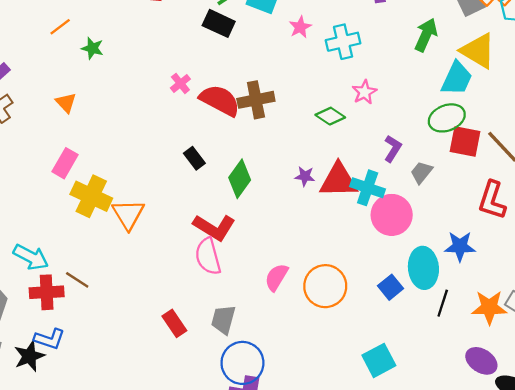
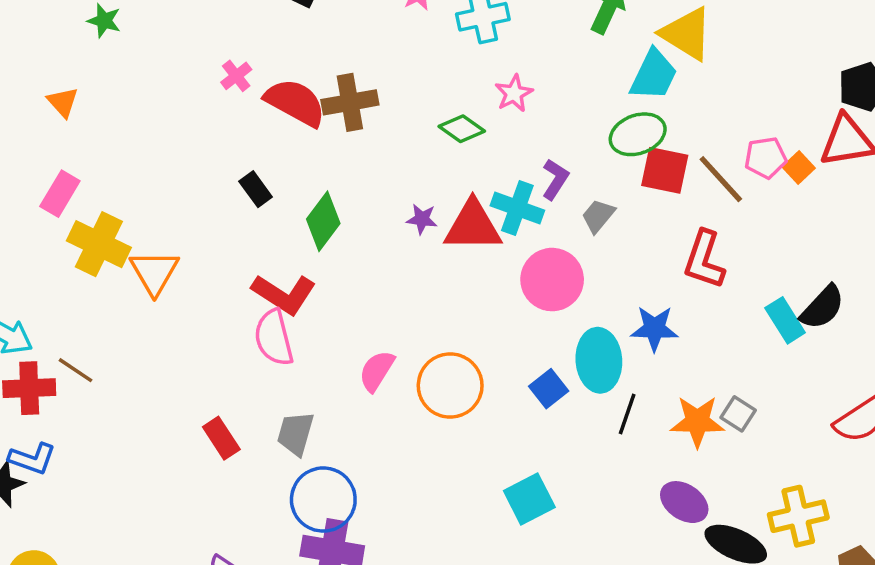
cyan cross: (368, 188) -> (517, 208), moved

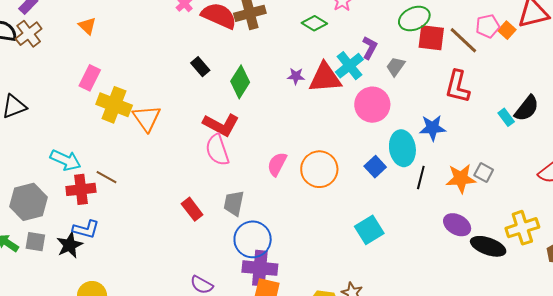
cyan cross: (517, 208) -> (349, 66), turned 36
cyan rectangle: (785, 320) -> (506, 117), size x0.7

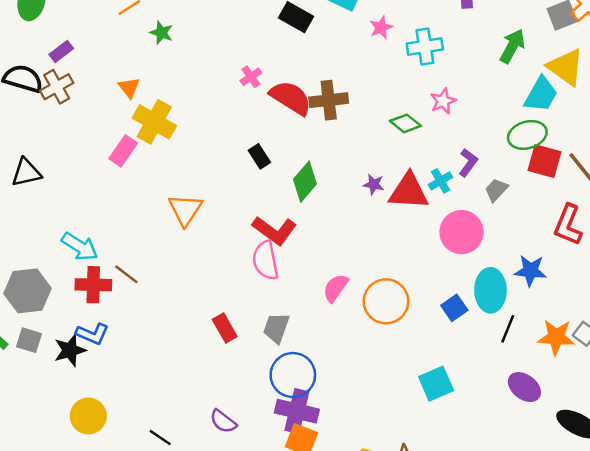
cyan cross: (349, 66) -> (440, 181), size x0.7
yellow cross: (114, 105) -> (154, 122), moved
purple ellipse: (457, 225) -> (524, 387), moved

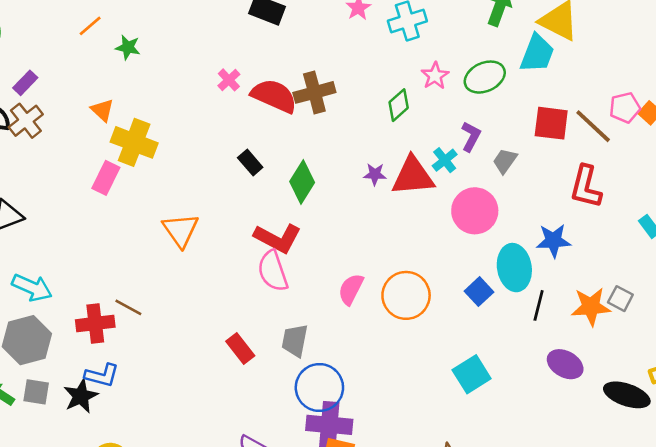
green diamond: (405, 123) -> (399, 105), turned -72
green ellipse: (527, 135) -> (485, 77), moved
cyan arrow: (80, 247) -> (32, 288), moved

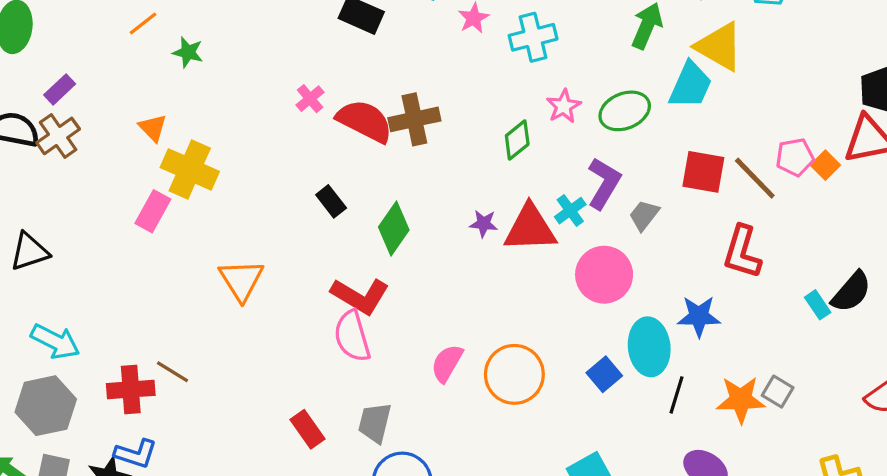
purple L-shape: (471, 137) -> (604, 183), size x1.4

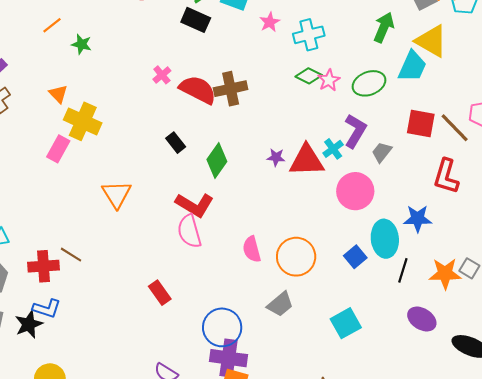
green diamond: (517, 140) -> (309, 76), moved, turned 65
pink semicircle: (447, 363) -> (252, 249), turned -45
gray trapezoid: (375, 423) -> (280, 304), moved, turned -144

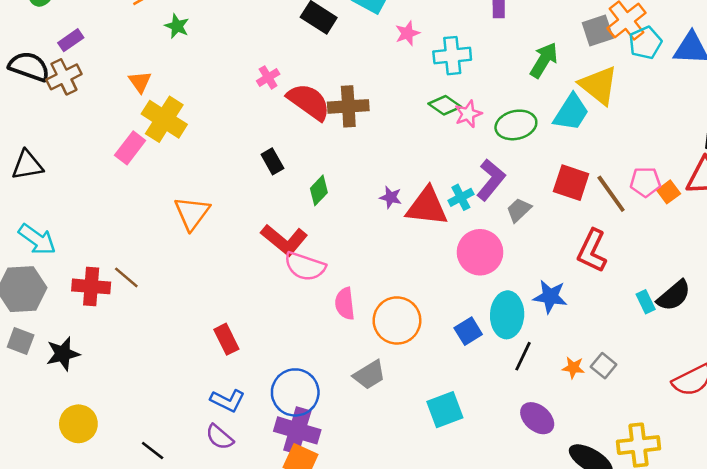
green diamond: (217, 161) -> (319, 190), size x0.7
pink semicircle: (189, 231) -> (305, 266), moved, turned -64
orange star: (445, 274) -> (573, 368), size x0.6
blue L-shape: (47, 308) -> (228, 401), moved

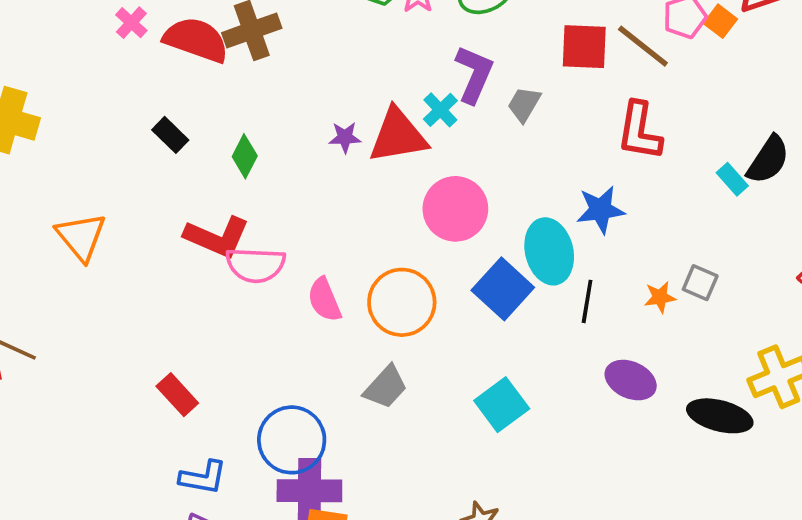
pink circle: (480, 252) -> (455, 209), moved
blue square: (468, 331) -> (503, 289), size x1.5

